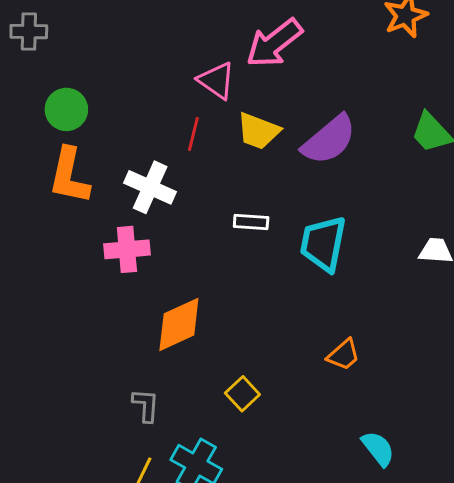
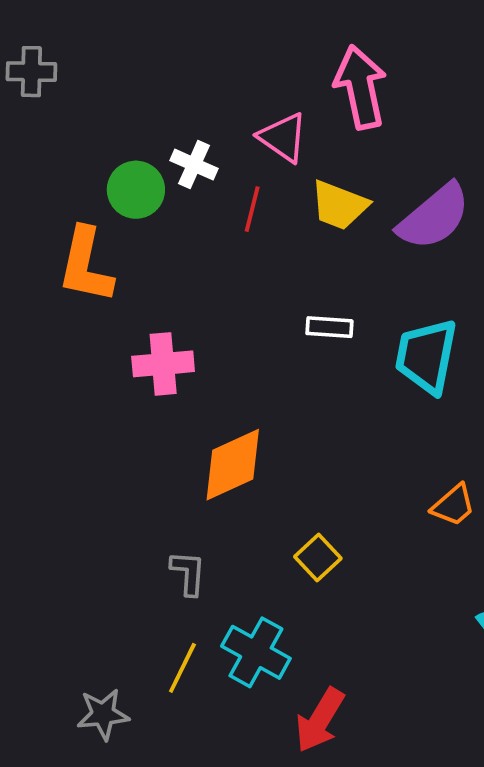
pink arrow: (274, 43) -> (360, 87), turned 116
green circle: (66, 109) -> (136, 190), moved
white cross: (150, 187) -> (194, 165), moved, size x0.7

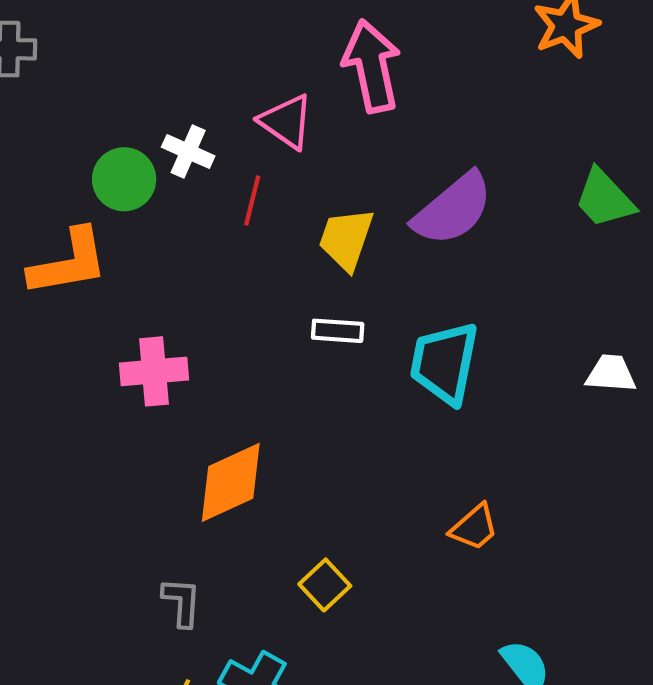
yellow trapezoid: (339, 205) -> (346, 239), moved, turned 88
orange L-shape: (86, 265) -> (69, 263), turned -112

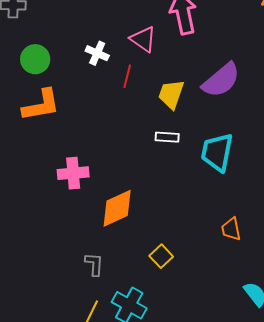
green circle: (124, 179) -> (35, 59), moved
pink cross: (154, 371) -> (73, 173), moved
orange trapezoid: (474, 527) -> (231, 229), turned 120

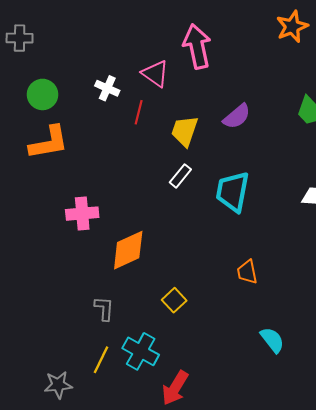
purple semicircle: (221, 80) -> (237, 116), size x0.7
white rectangle: (167, 137) -> (180, 176), turned -55

